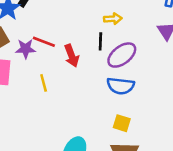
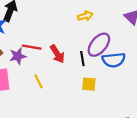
black line: (100, 41) -> (82, 59), moved
blue semicircle: (121, 86) -> (114, 60), moved
yellow square: (122, 123) -> (89, 84), moved

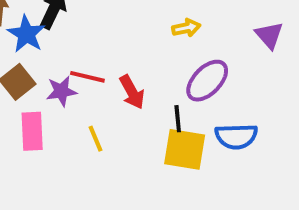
black line: (82, 59) -> (178, 119), moved
blue semicircle: (114, 60) -> (236, 136), moved
yellow square: (89, 84) -> (185, 149), size x1.6

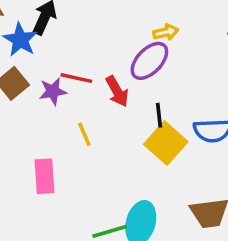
purple ellipse: (207, 81) -> (149, 61), moved
pink rectangle: (32, 131) -> (45, 176), moved
yellow square: (185, 149) -> (166, 143), turned 33

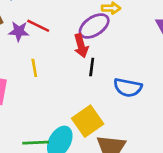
red arrow: (117, 91) -> (81, 46), moved
yellow square: (166, 143) -> (88, 121), moved

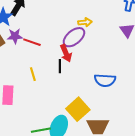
purple star: (19, 31) -> (15, 36), moved
black line: (92, 67) -> (60, 66), moved

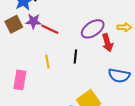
yellow arrow: (85, 22) -> (124, 27), moved
red arrow: (66, 53) -> (107, 43), moved

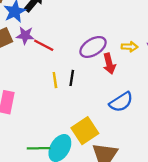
yellow line: (47, 62) -> (55, 80), moved
blue semicircle: (119, 76) -> (121, 102), turned -45

